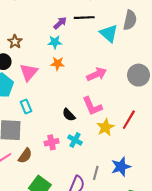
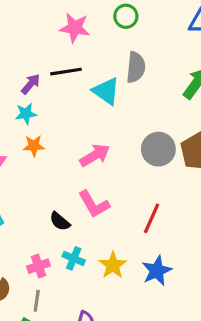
yellow star: (106, 127) -> (113, 265), moved
blue star: (121, 167) -> (157, 271), moved
gray line: (96, 173) -> (37, 301), moved

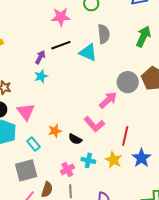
orange star: (34, 146) -> (55, 131), moved
pink arrow: (95, 155) -> (108, 100), moved
red line: (152, 218) -> (125, 136), moved

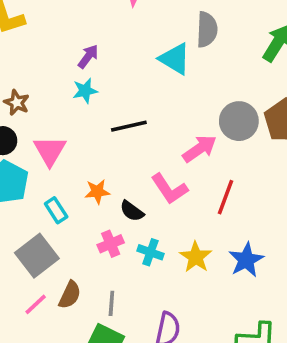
black line: (61, 45) -> (129, 126), moved
red line: (125, 136) -> (225, 197), moved
pink cross: (67, 169) -> (111, 244), moved
gray square: (26, 170) -> (37, 256), turned -30

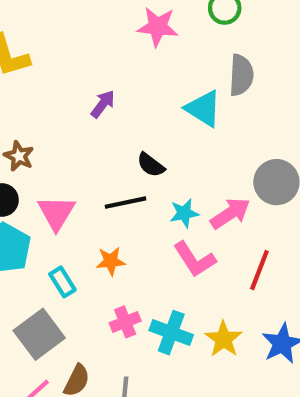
cyan star: (85, 91) -> (184, 213), moved
black line: (129, 126) -> (126, 203), moved
black semicircle: (132, 211) -> (151, 165), moved
cyan cross: (150, 252) -> (171, 333), size x1.4

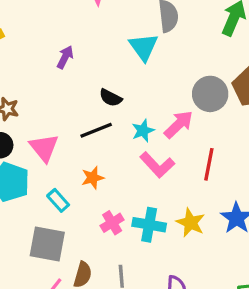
cyan triangle: (203, 109) -> (144, 47), turned 32
gray square: (39, 334) -> (47, 244), turned -33

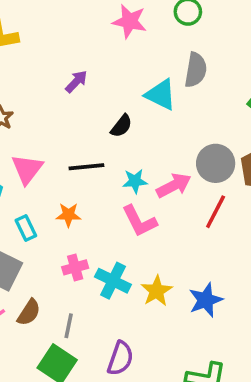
cyan triangle: (144, 47) -> (161, 95), turned -44
black semicircle: (111, 98) -> (121, 126), moved, turned -95
red line: (209, 164) -> (216, 212), moved

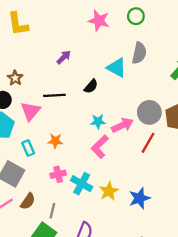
black line: (86, 167) -> (54, 95), moved
pink L-shape: (139, 221) -> (100, 147), turned 70

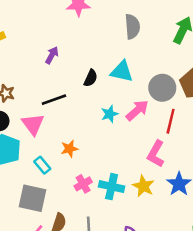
cyan triangle: (117, 68) -> (122, 71), moved
pink L-shape: (100, 147) -> (156, 154), moved

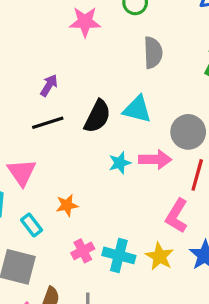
black semicircle: (91, 78) -> (97, 116), size x1.5
black line: (54, 100) -> (48, 123), moved
pink arrow: (137, 110) -> (155, 159), turned 40

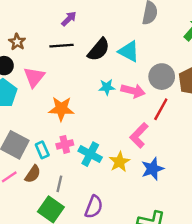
orange star: (67, 205) -> (61, 109), size x1.5
cyan rectangle: (32, 225) -> (42, 150), moved

